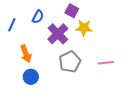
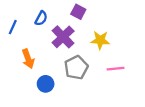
yellow star: (84, 28) -> (100, 40), moved
blue circle: (31, 77) -> (46, 84), moved

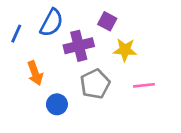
purple square: (78, 12) -> (107, 21), moved
blue semicircle: (41, 18) -> (52, 23), size x1.5
purple cross: (63, 37) -> (79, 46), turned 30

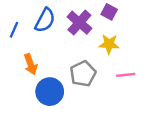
purple square: (107, 21) -> (109, 12), moved
purple cross: (79, 46) -> (79, 23), moved, turned -35
blue circle: (57, 104) -> (50, 92), size x1.5

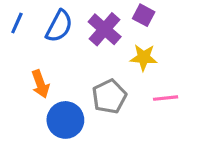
blue line: (14, 30) -> (17, 23), moved

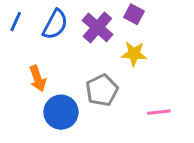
pink line: (166, 98) -> (159, 112), moved

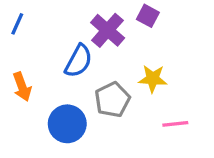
blue semicircle: (55, 24) -> (79, 61), moved
yellow star: (134, 54) -> (153, 79), moved
orange arrow: (38, 79) -> (22, 87), moved

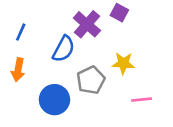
blue line: (17, 24) -> (21, 32), moved
orange arrow: (22, 87) -> (18, 70), turned 30

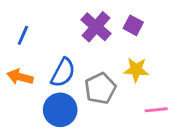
purple square: (119, 13) -> (133, 25), moved
blue semicircle: (64, 49) -> (63, 73), moved
orange arrow: (18, 70) -> (20, 77), turned 95

